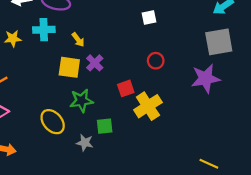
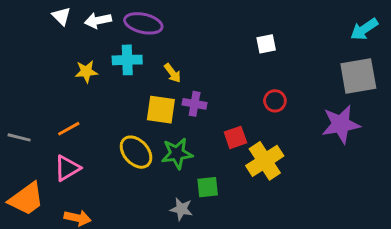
purple cross: (95, 63) -> (195, 104), turned -35
yellow ellipse: (53, 122) -> (136, 152), moved

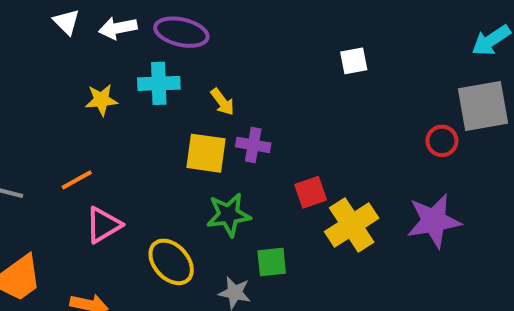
red circle: (275, 101) -> (442, 141), moved
purple star: (341, 124) -> (434, 221), moved
yellow ellipse: (136, 152) -> (171, 262), moved
pink triangle: (67, 168) -> (103, 225), moved

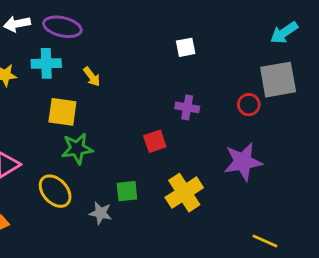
purple cross: (253, 145) -> (187, 107), moved
yellow square: (206, 153) -> (62, 112), moved
green star: (229, 215) -> (77, 149), moved
yellow cross: (352, 225) -> (184, 193), moved

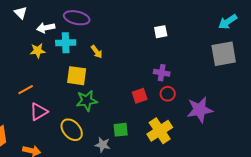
white arrow: (17, 24) -> (46, 28), moved
red circle: (249, 105) -> (168, 94), moved

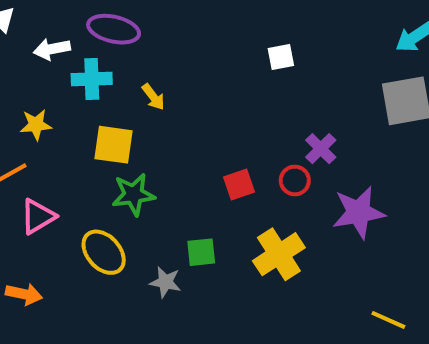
yellow star: (38, 51) -> (36, 125), moved
purple cross: (162, 73) -> (321, 149), moved, turned 35

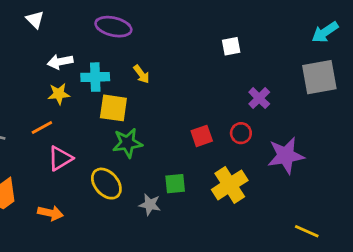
white arrow: (52, 49) -> (60, 62), moved
cyan cross: (92, 79) -> (95, 77), moved
purple cross: (321, 149) -> (259, 98), moved

